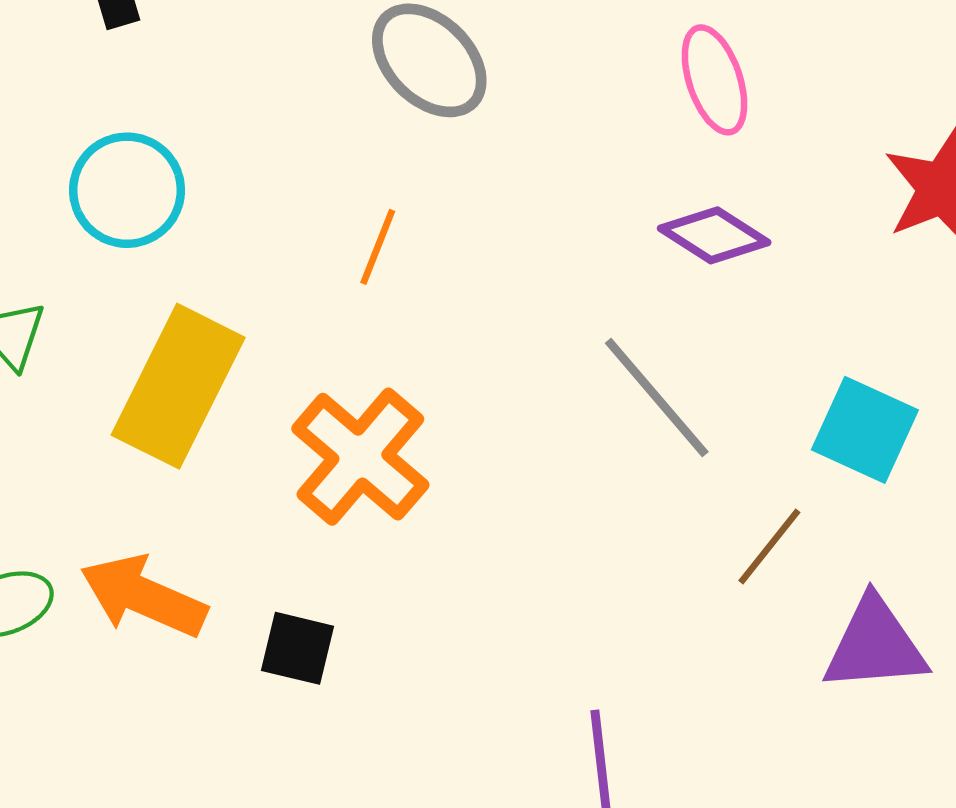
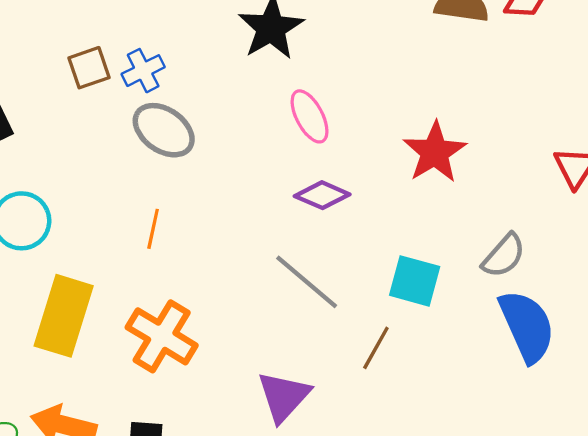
purple triangle: (875, 645) -> (284, 396), moved, turned -34

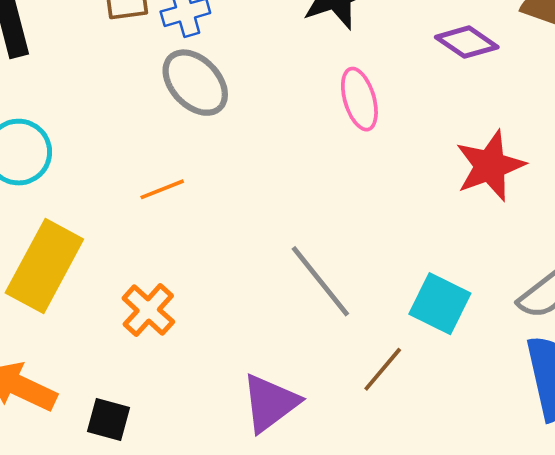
purple diamond: (322, 195) -> (467, 42), moved
orange line: (153, 229) -> (162, 189), turned 45
orange cross: (162, 336) -> (148, 310), size x0.7

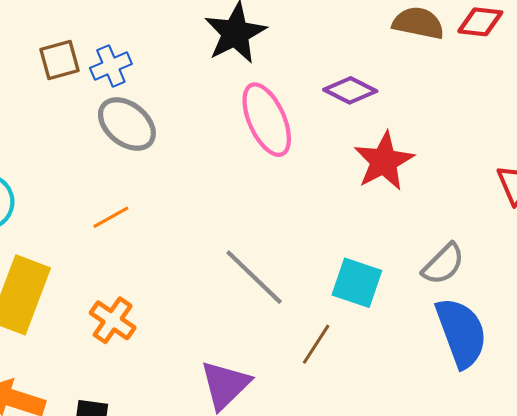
purple diamond: (467, 42) -> (350, 90), moved
pink ellipse: (359, 99) -> (267, 120), size x1.4

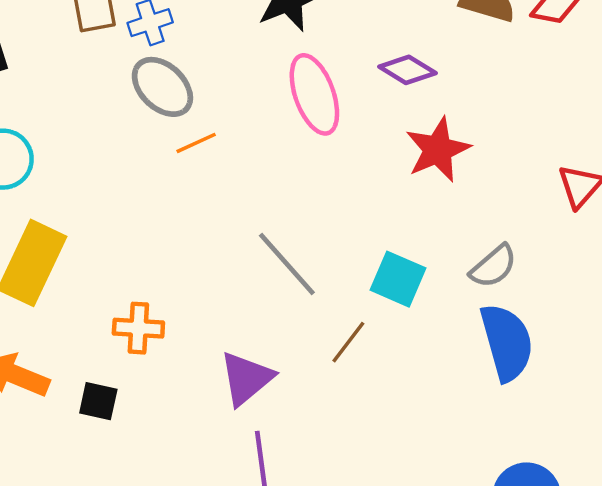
orange line: (111, 217) -> (196, 143), moved
orange cross: (113, 320) -> (138, 328), moved, turned -36

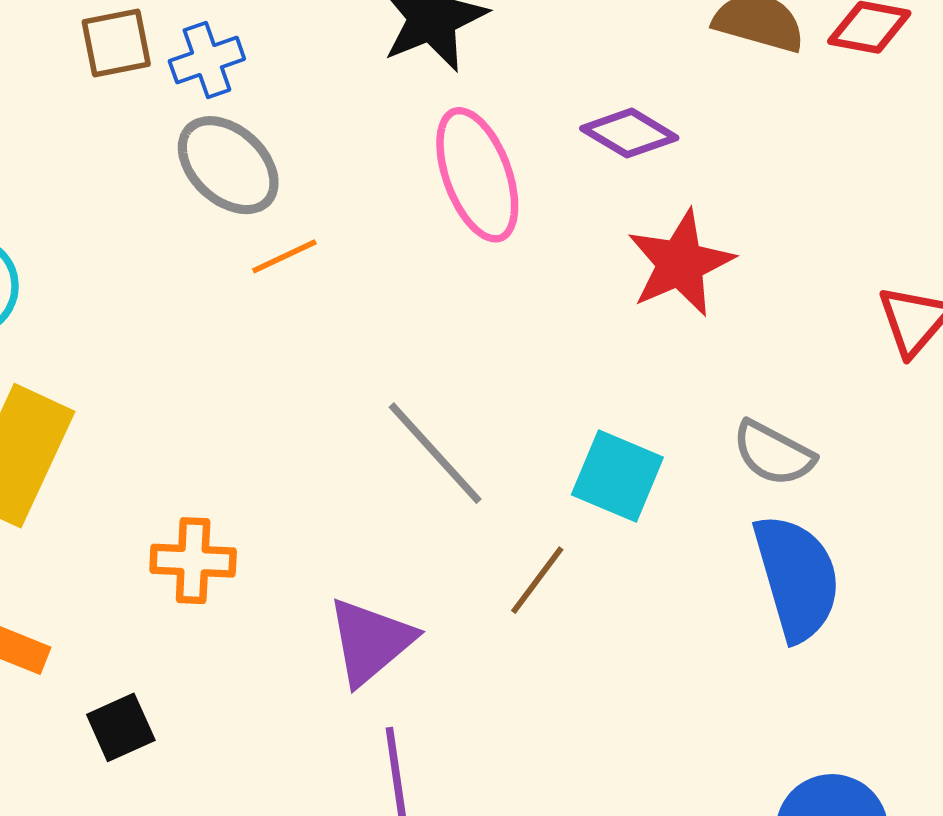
gray semicircle: (493, 266) -> (773, 453), turned 69
black square: (98, 401) -> (121, 727), moved, turned -36

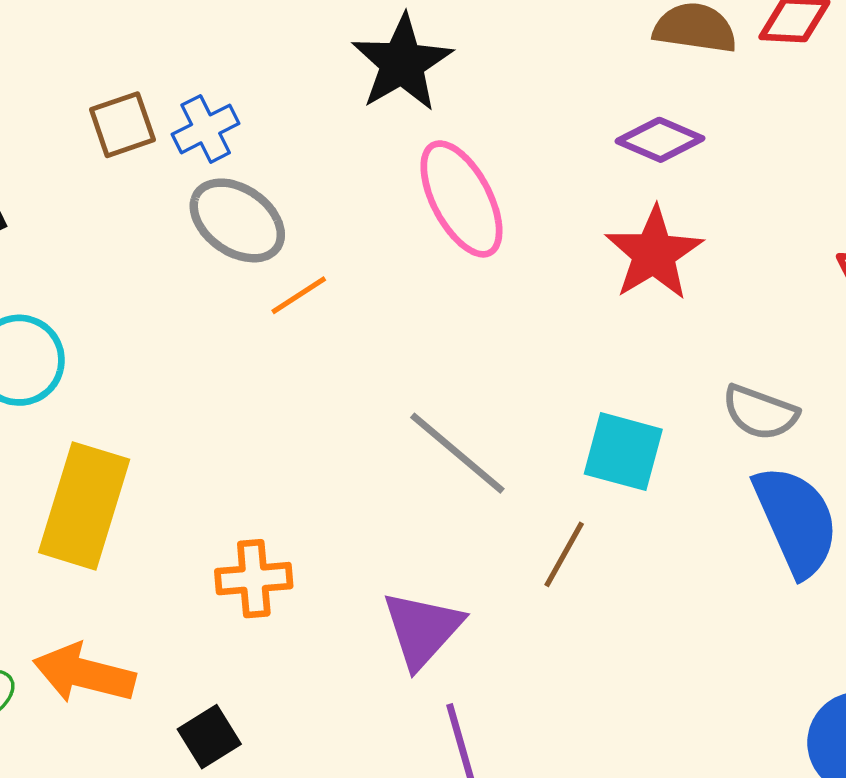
purple diamond: (629, 133) -> (660, 140), moved

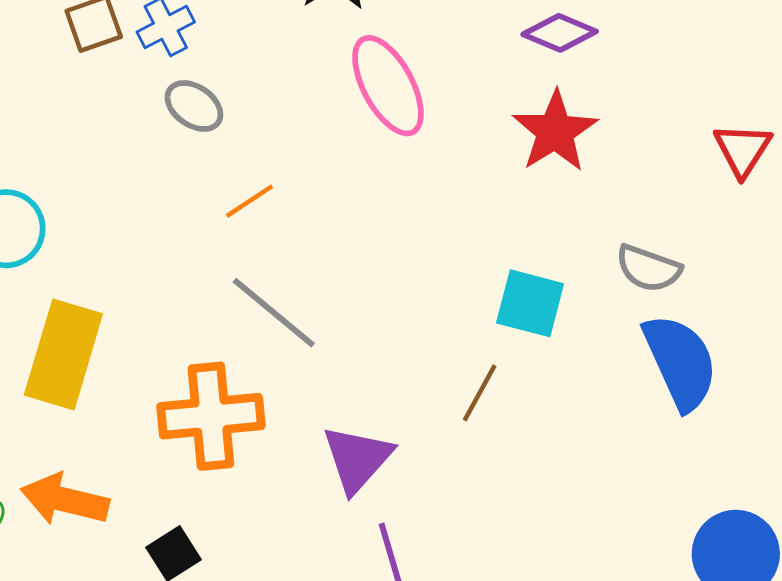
gray ellipse: (237, 220) -> (194, 106), size x0.7
orange line: (299, 295) -> (250, 201), moved
gray line: (457, 453) -> (274, 313), moved
orange cross: (254, 579) -> (211, 416), size x1.6

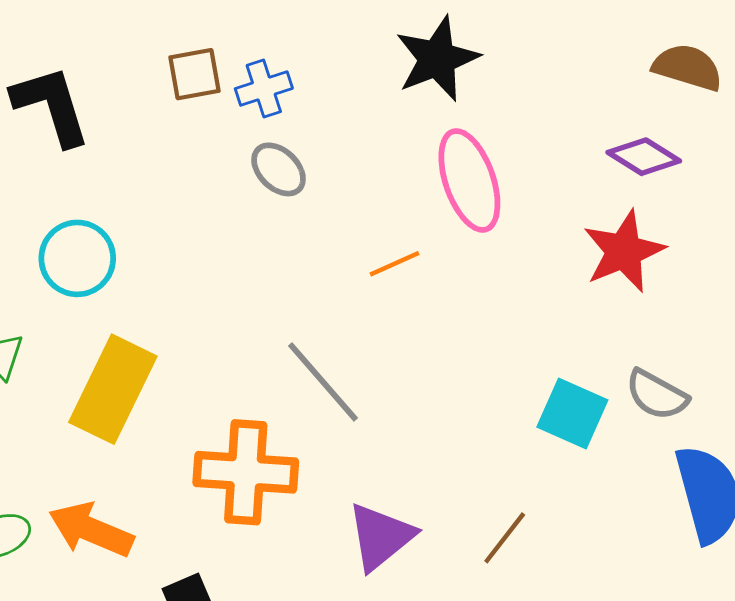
orange line: (250, 201) -> (394, 264), moved
gray semicircle: (648, 268) -> (657, 395), moved
brown line: (480, 393) -> (505, 538), moved

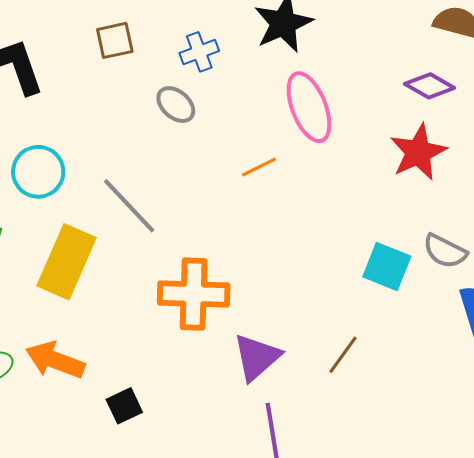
blue cross: (264, 88) -> (199, 52), moved
gray line: (323, 382) -> (129, 206), moved
orange cross: (246, 472) -> (194, 294), moved

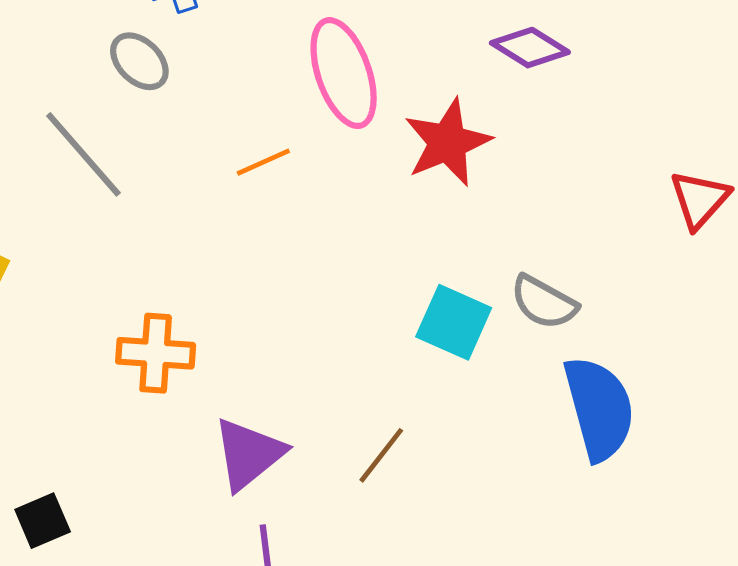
red star: (418, 152) -> (448, 143), moved
gray line: (129, 206) -> (83, 154), moved
orange cross: (194, 294) -> (156, 353), size x0.7

